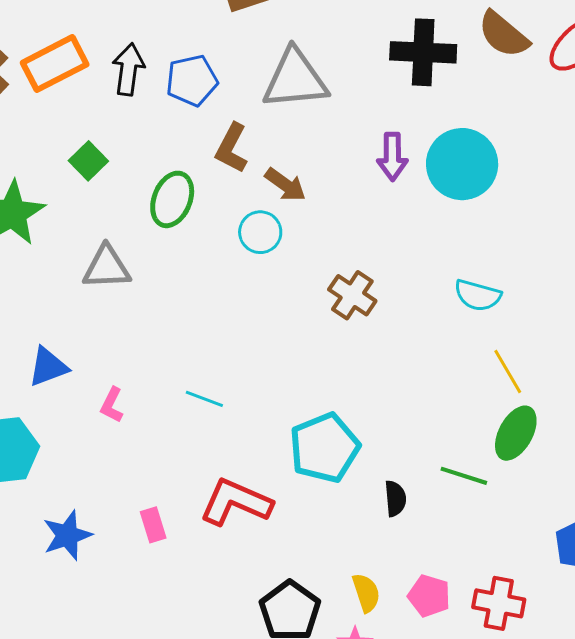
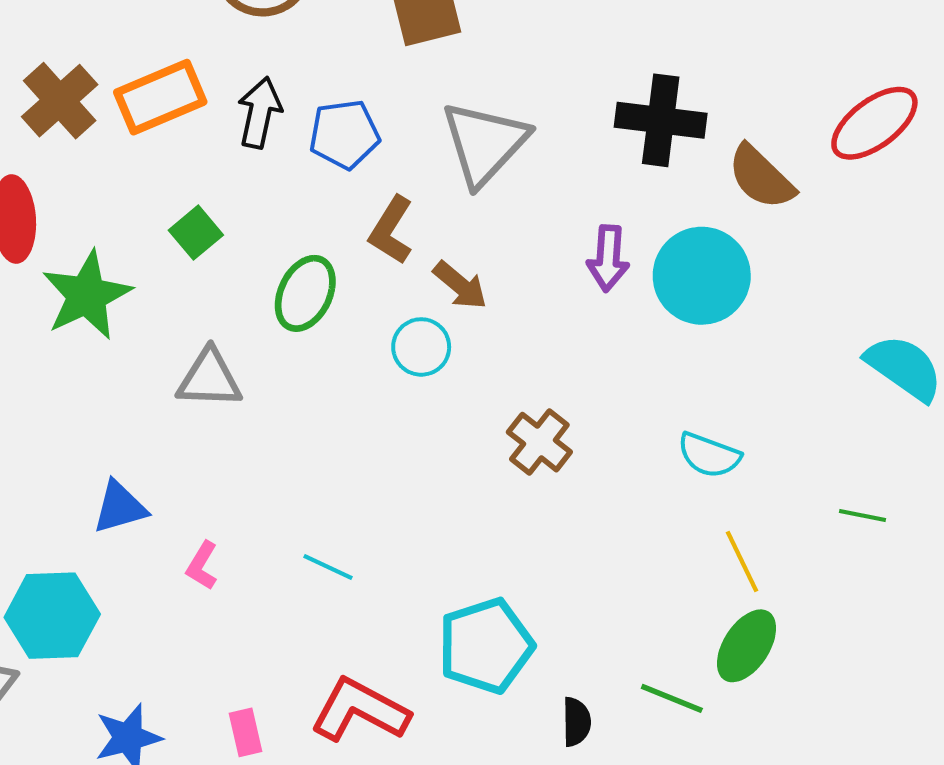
brown semicircle: (503, 34) -> (761, 177), moved
gray triangle: (295, 79) -> (484, 143), turned -46

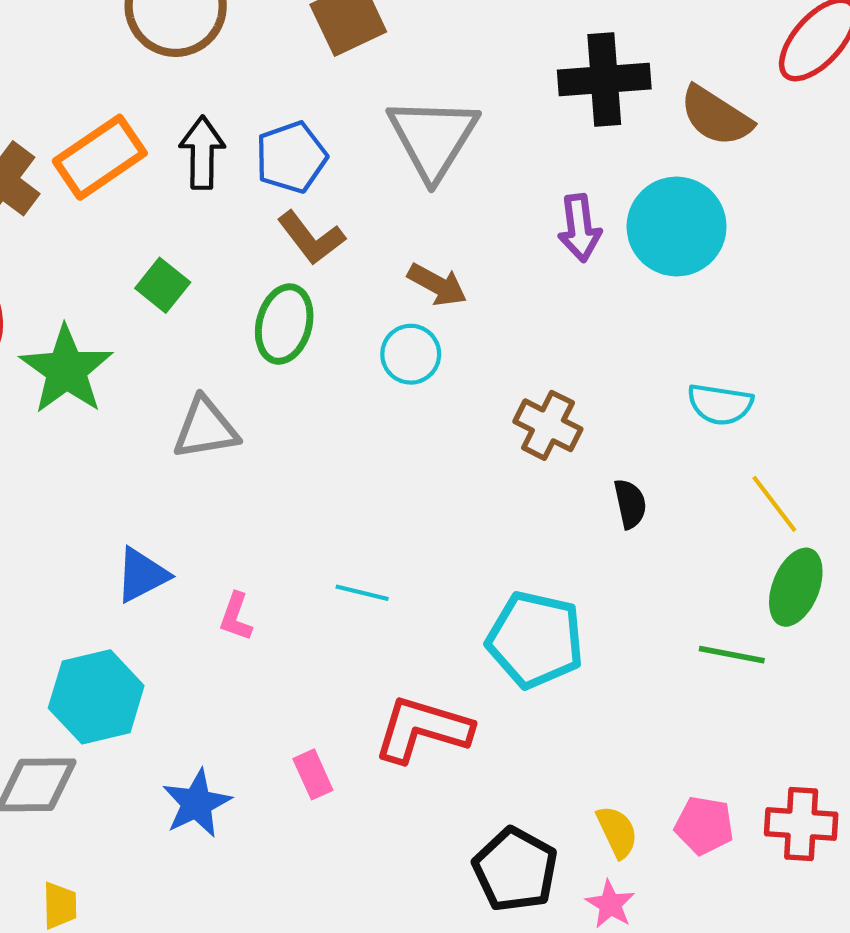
brown L-shape: (391, 230) -> (311, 238), moved, turned -58
cyan pentagon: (486, 646) -> (535, 640), turned -30
black semicircle: (576, 722) -> (630, 504), moved

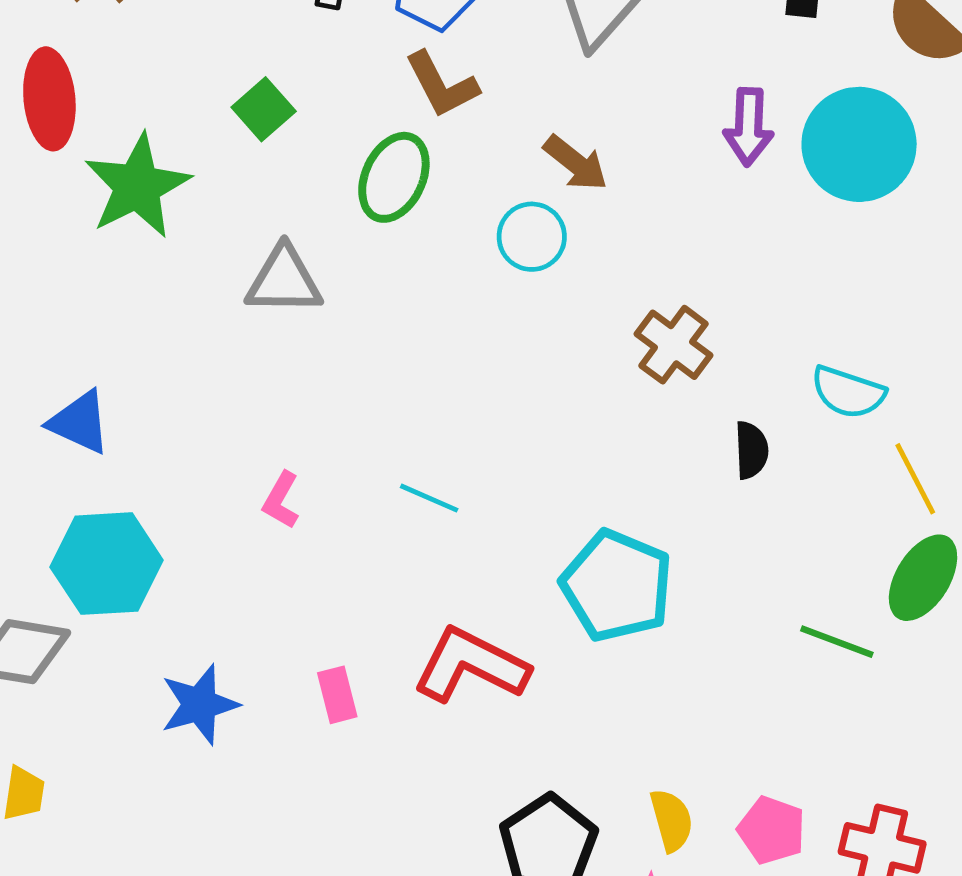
cyan semicircle: (720, 404) -> (848, 392), moved
blue triangle: (142, 575) -> (80, 422), moved, turned 42

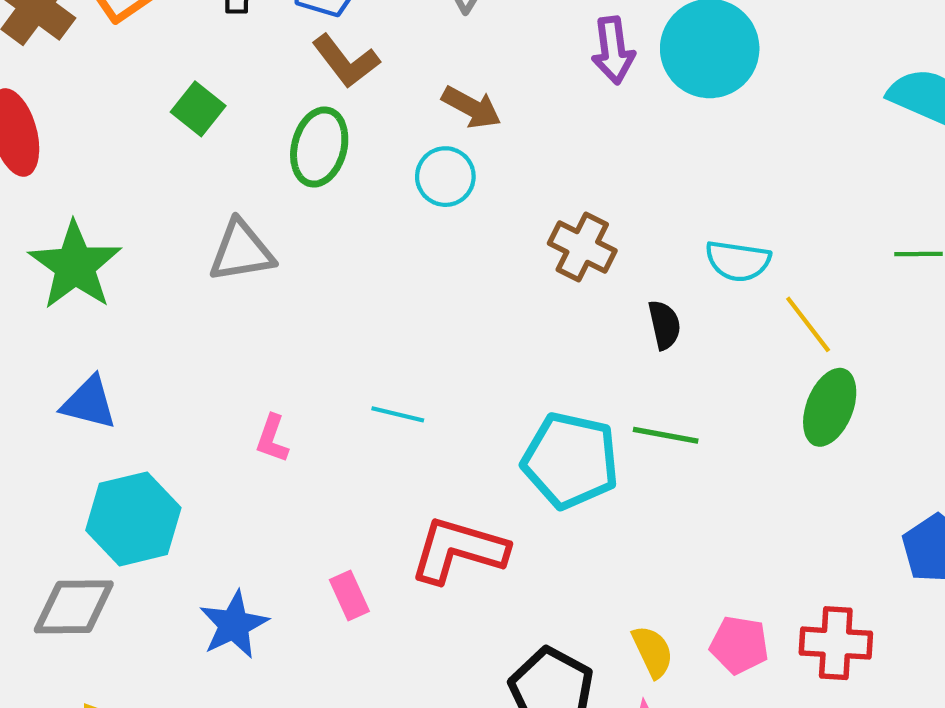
green star: (137, 186) -> (75, 266), moved
green line: (837, 642) -> (666, 435), moved

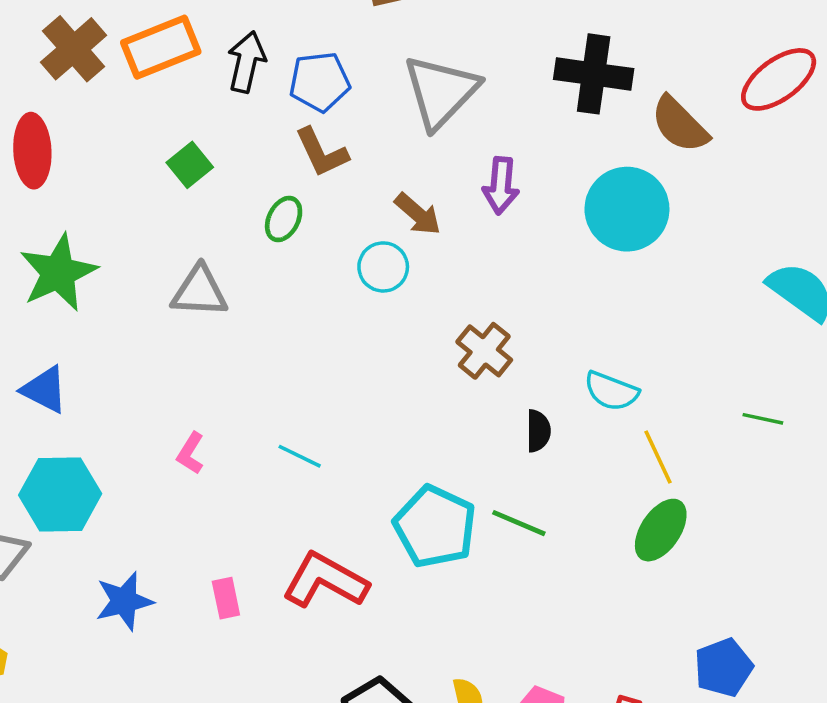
purple arrow: (613, 50) -> (501, 186), moved
green ellipse: (319, 147) -> (284, 219), size x0.7

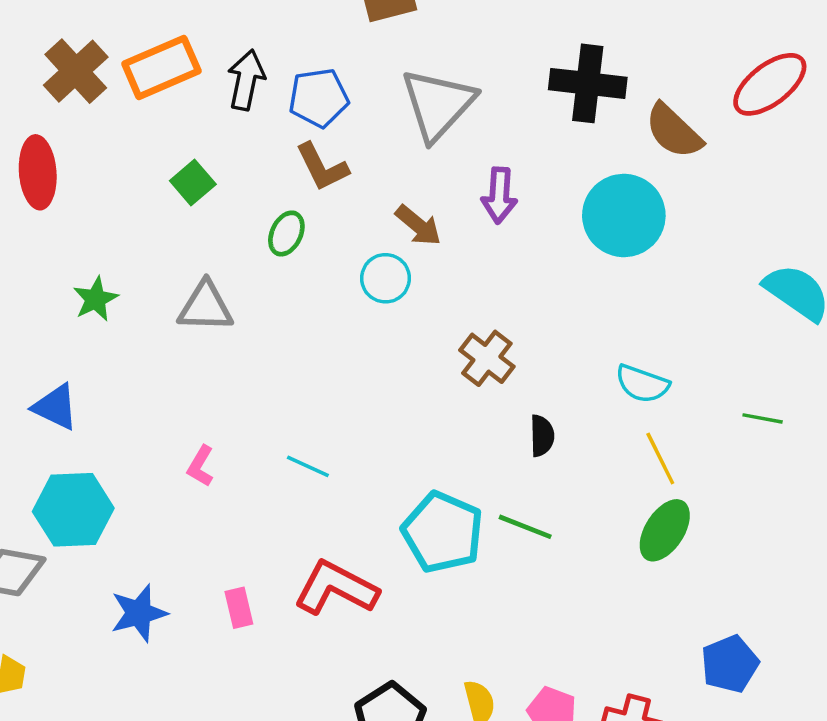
green star: (58, 273) -> (96, 299), moved, size x0.6
cyan semicircle: (611, 391) -> (642, 384), moved

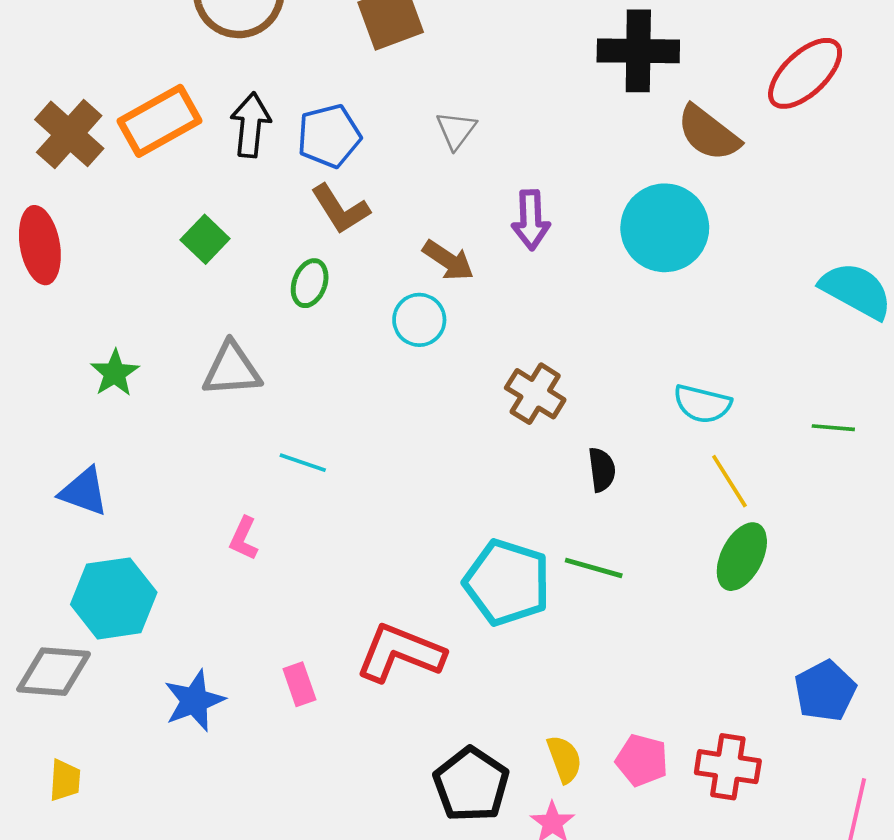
black cross: (588, 83) -> (638, 51), moved
gray triangle: (438, 104) -> (456, 130), size x0.5
cyan line: (308, 466) -> (303, 463), moved

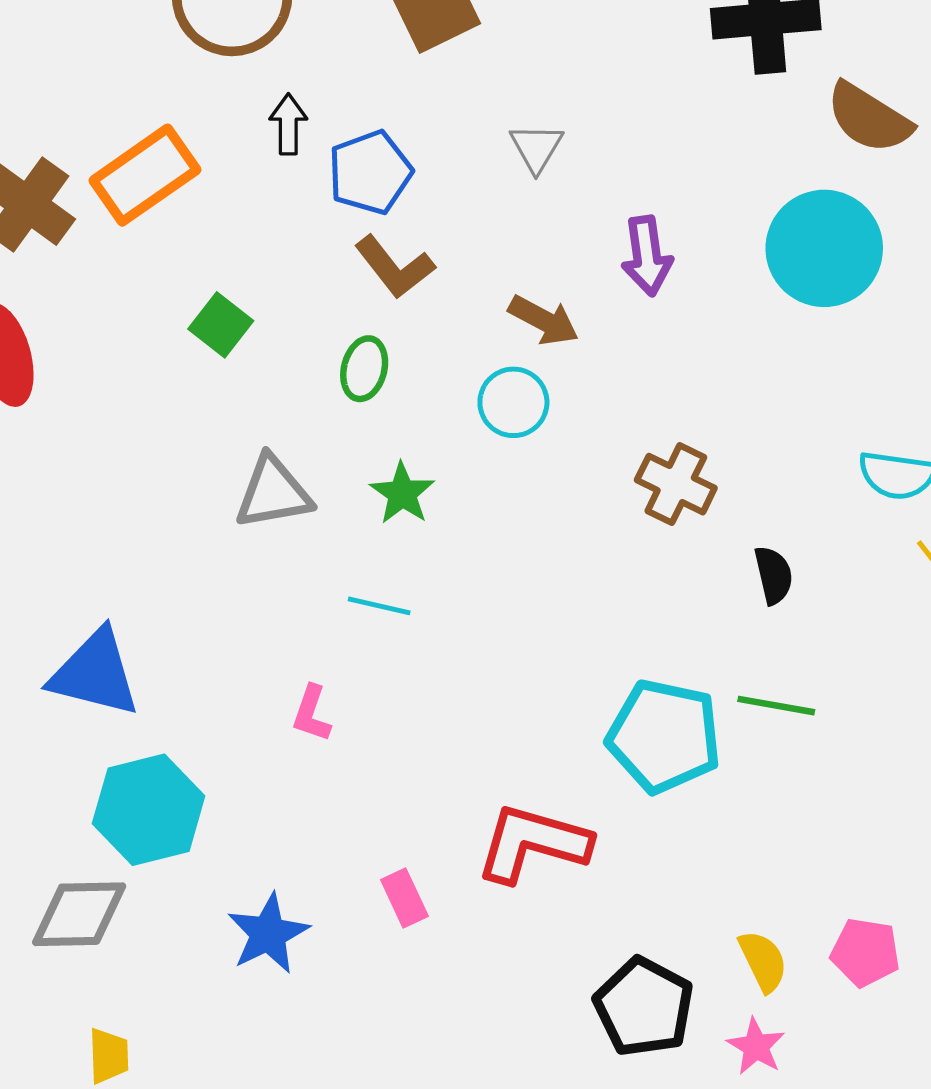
black arrow: (251, 125) -> (288, 124), moved, size x0.7
green star: (115, 373) -> (402, 493), moved
blue triangle: (84, 492) -> (95, 673), size x1.4

